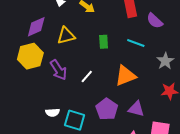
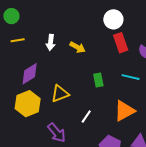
yellow triangle: (66, 36) -> (60, 94), moved
purple arrow: (58, 70) -> (57, 133), moved

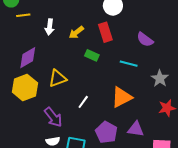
yellow line: (18, 40) -> (23, 15), moved
red rectangle: (121, 43) -> (105, 32), moved
yellow arrow: (77, 47) -> (76, 32), turned 112
green rectangle: (98, 80) -> (92, 55), moved, turned -56

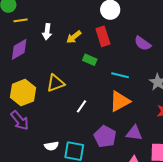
purple diamond: (28, 58) -> (19, 49), moved
cyan line: (129, 64) -> (120, 75), moved
purple arrow: (53, 117) -> (20, 120), moved

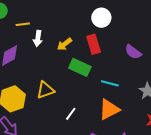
yellow line: (21, 20) -> (23, 24), moved
green rectangle: (90, 60) -> (80, 67), size x1.5

